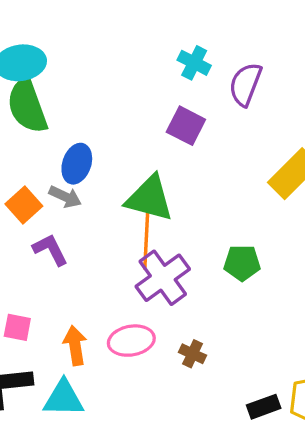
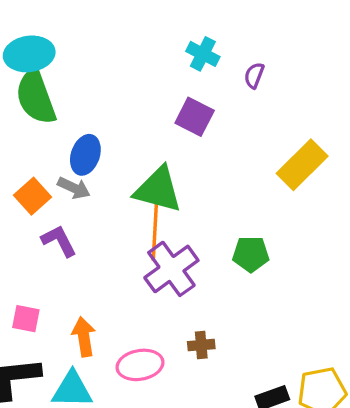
purple semicircle: (245, 84) -> (254, 75), size x0.6
pink ellipse: (131, 341) -> (140, 365), moved
brown cross: (193, 354) -> (201, 345), turned -30

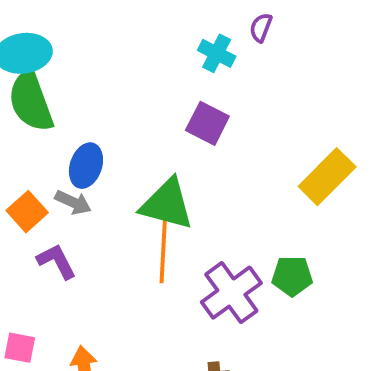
purple semicircle: (254, 75) -> (261, 28), moved
green pentagon: (251, 254) -> (292, 276), moved
purple cross: (171, 269) -> (231, 293), moved

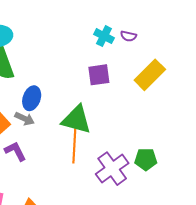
purple semicircle: (261, 28) -> (128, 36), moved, turned -98
purple square: (207, 123) -> (99, 75), turned -35
yellow rectangle: (327, 177) -> (150, 75), moved

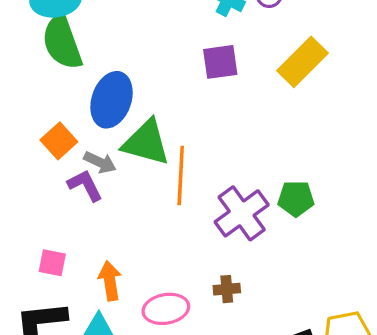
blue ellipse: (32, 98) -> (112, 100), size x1.4
gray arrow: (25, 119) -> (100, 162), moved
green triangle: (76, 120) -> (146, 143), moved

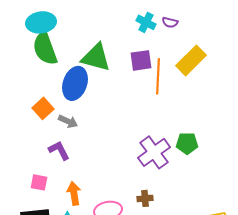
green triangle: (146, 143) -> (96, 57), moved
orange line: (181, 176) -> (158, 76), moved
purple L-shape: (85, 185) -> (59, 150), moved

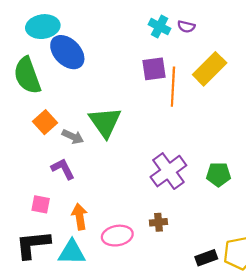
green semicircle: (45, 48) -> (27, 75), moved
green triangle: (96, 57) -> (105, 122), moved, turned 40
blue ellipse: (75, 83) -> (67, 52), moved, turned -64
green pentagon: (187, 143) -> (218, 174), moved

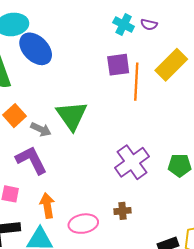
purple L-shape: (63, 169) -> (31, 160), size x1.4

